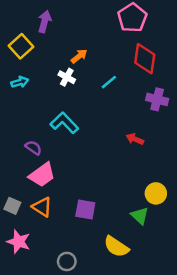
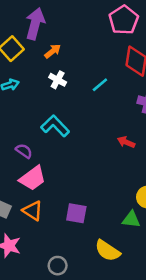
purple arrow: (45, 21) -> (35, 24), size x1.4
orange arrow: (79, 56) -> (53, 51), moved
green triangle: (140, 216) -> (131, 219), turned -36

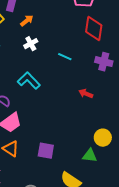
white cross: (58, 80) -> (31, 44), turned 32
cyan line: (100, 85) -> (65, 57), moved, turned 64

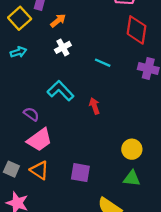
red arrow: (86, 94) -> (94, 106), moved, turned 48
yellow circle: (103, 138) -> (132, 149), moved

